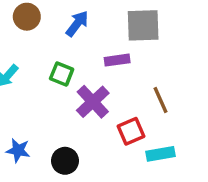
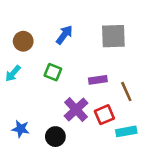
brown circle: (27, 17) -> (23, 41), moved
purple rectangle: (117, 60) -> (98, 80), moved
purple cross: (93, 102) -> (76, 110), moved

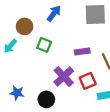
brown circle: (23, 41) -> (25, 26), moved

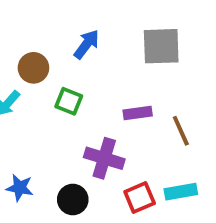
purple cross: (64, 77) -> (104, 158), turned -30
red square: (88, 81) -> (140, 198), moved

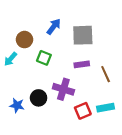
gray square: (161, 46) -> (83, 35), moved
black circle: (73, 199) -> (39, 98), moved

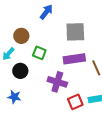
blue arrow: (54, 27) -> (46, 12), moved
purple rectangle: (82, 64) -> (74, 59), size x1.5
black circle: (39, 98) -> (20, 71), moved

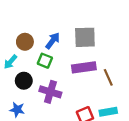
blue arrow: (46, 12) -> (53, 41), moved
purple cross: (57, 82) -> (50, 92), moved

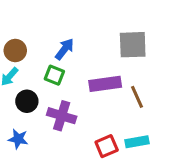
gray square: (85, 37) -> (133, 45), moved
brown circle: (25, 42) -> (15, 50), moved

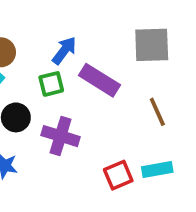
green square: (54, 75) -> (51, 84), turned -36
purple rectangle: (105, 84) -> (100, 80), moved, turned 40

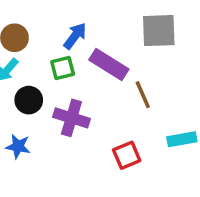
brown line: (157, 112) -> (143, 95), moved
cyan rectangle: (157, 170) -> (182, 139), moved

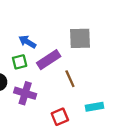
blue arrow: (75, 36) -> (27, 42), turned -96
purple rectangle: (109, 64) -> (49, 60), turned -65

